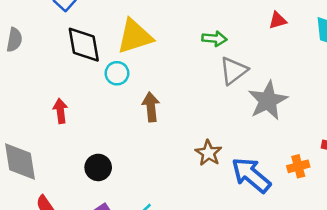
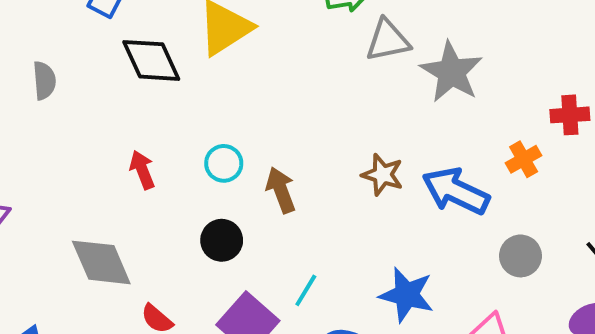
gray triangle: (233, 71) -> (388, 40), turned 40
cyan circle: (117, 73) -> (224, 163), moved
brown arrow: (151, 107) -> (281, 190), moved

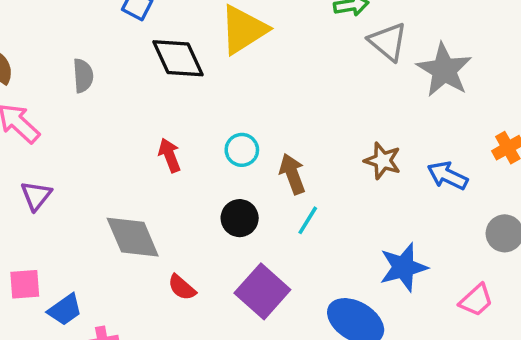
gray triangle: (388, 40) -> (388, 42), turned 51
blue arrow: (456, 191) -> (447, 176), size x0.7
cyan line: (306, 290) -> (308, 220), moved
blue star: (407, 295) -> (403, 267), turned -30

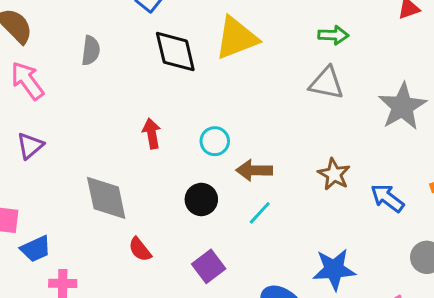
gray triangle: (388, 42) -> (326, 83), moved, turned -39
brown arrow: (292, 174) -> (254, 170), turned -80
purple square: (262, 291) -> (209, 266), size x0.7

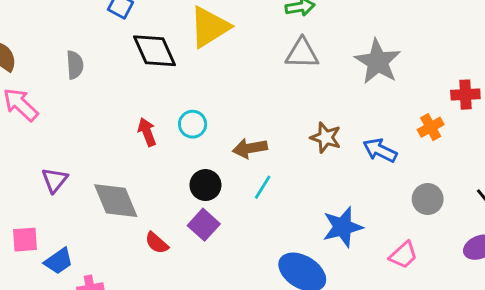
cyan circle: (215, 141) -> (193, 124), moved
purple triangle: (30, 146) -> (55, 180), moved
purple square: (209, 266) -> (204, 225), moved

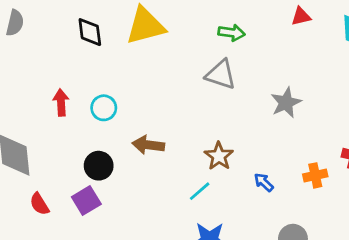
black diamond: (155, 51) -> (90, 32), size x0.7
gray star: (378, 62) -> (286, 103), size x0.7
blue arrow: (380, 150) -> (264, 182), size x0.7
cyan line: (263, 187) -> (200, 191), moved

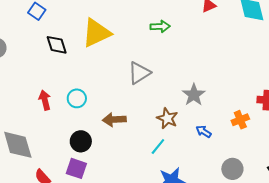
gray triangle: (221, 75) -> (139, 73), moved, turned -40
gray star: (286, 103) -> (194, 95), moved
purple square: (86, 201) -> (76, 168), turned -30

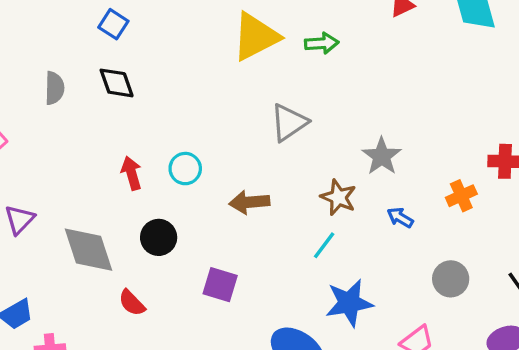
yellow triangle: (96, 33) -> (256, 37), moved
black diamond: (57, 45) -> (117, 83), moved
black circle: (81, 141) -> (159, 237), moved
purple square: (76, 168) -> (220, 285), moved

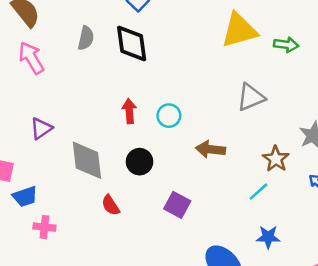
black diamond: (117, 83) -> (132, 43), size x1.4
blue star: (349, 303) -> (268, 237), size x0.7

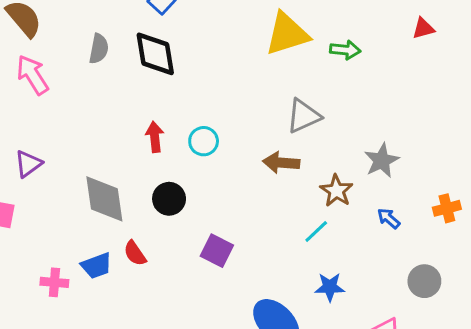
purple triangle: (41, 128) -> (28, 164), moved
brown arrow: (211, 149) -> (281, 163), moved
blue trapezoid: (25, 197) -> (96, 266), moved

